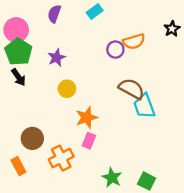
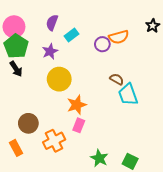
cyan rectangle: (95, 11) -> (72, 35), moved
purple semicircle: (54, 14) -> (52, 23), moved
yellow circle: (67, 89) -> (59, 79), size x1.5
brown semicircle: (132, 89) -> (117, 79), size x0.6

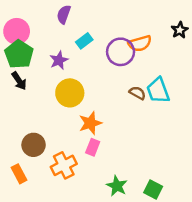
purple semicircle: (52, 23) -> (64, 14), moved
purple circle: (102, 44) -> (121, 52), size x1.5
cyan trapezoid: (128, 95) -> (158, 90), moved

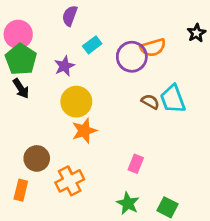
orange star: (90, 123) -> (84, 131), moved
pink rectangle: (93, 147) -> (136, 164), moved
orange rectangle: (19, 174) -> (21, 190), turned 42

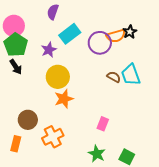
black star: (197, 33) -> (130, 32), moved
cyan rectangle: (92, 45) -> (70, 34), size x1.5

